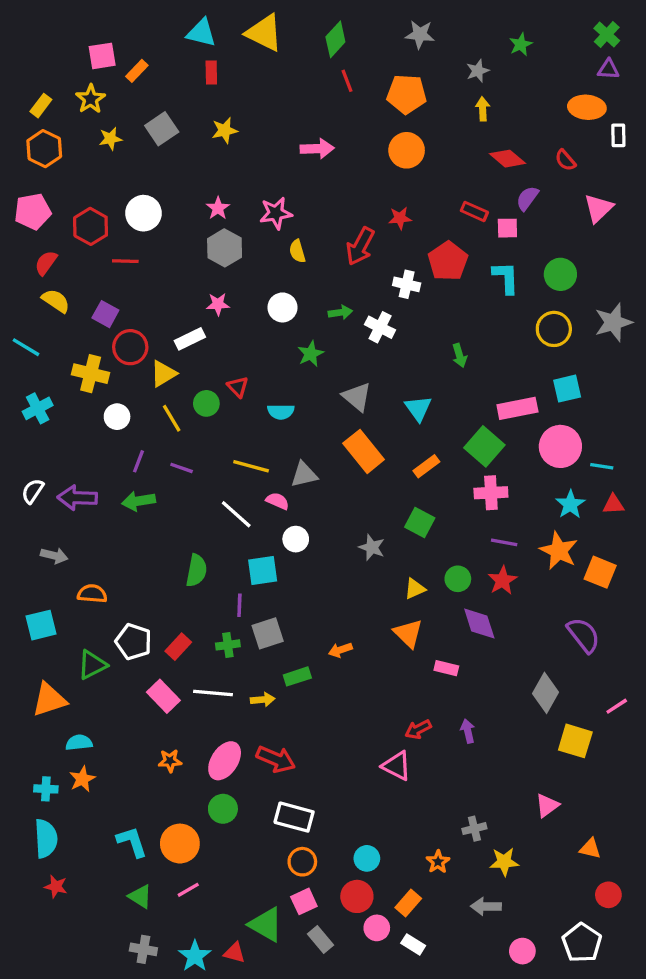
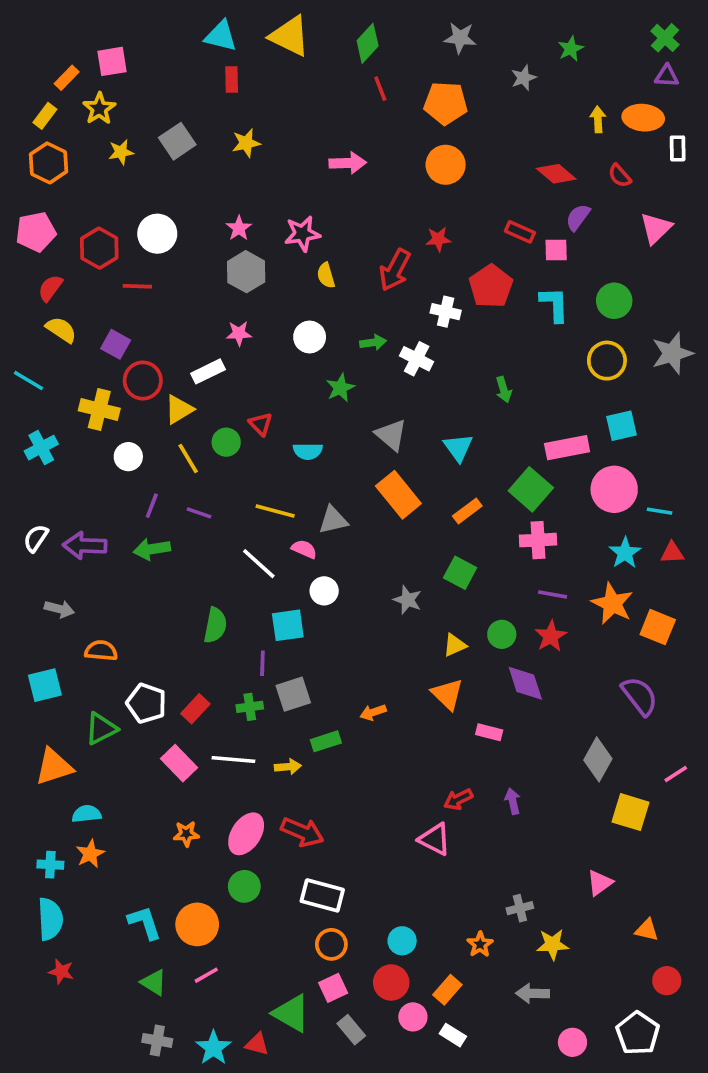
orange rectangle: (137, 71) -> (67, 78), moved
yellow arrow: (483, 109) -> (598, 119), moved

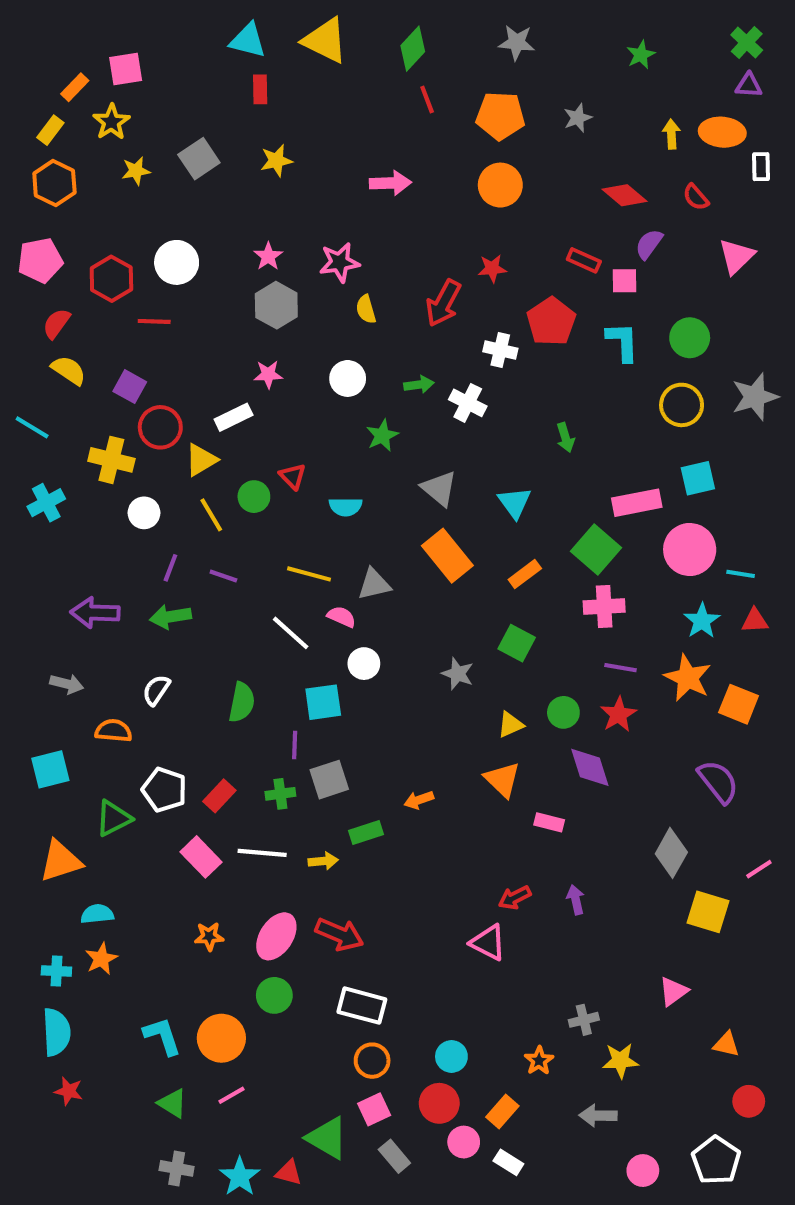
gray star: (524, 78) -> (578, 118), moved
white semicircle: (36, 538) -> (156, 690), moved

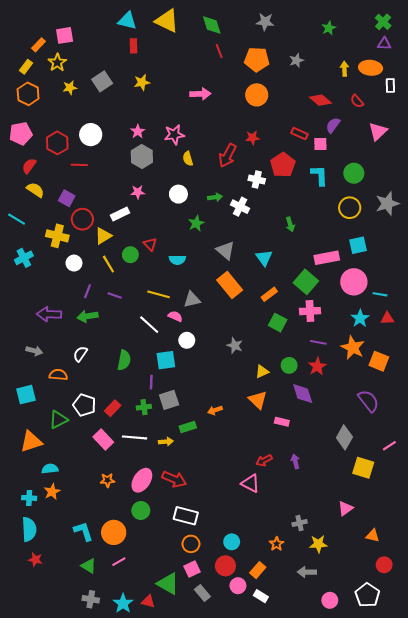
green diamond: (413, 49) -> (212, 25), turned -60
green square: (517, 643) -> (278, 323), moved

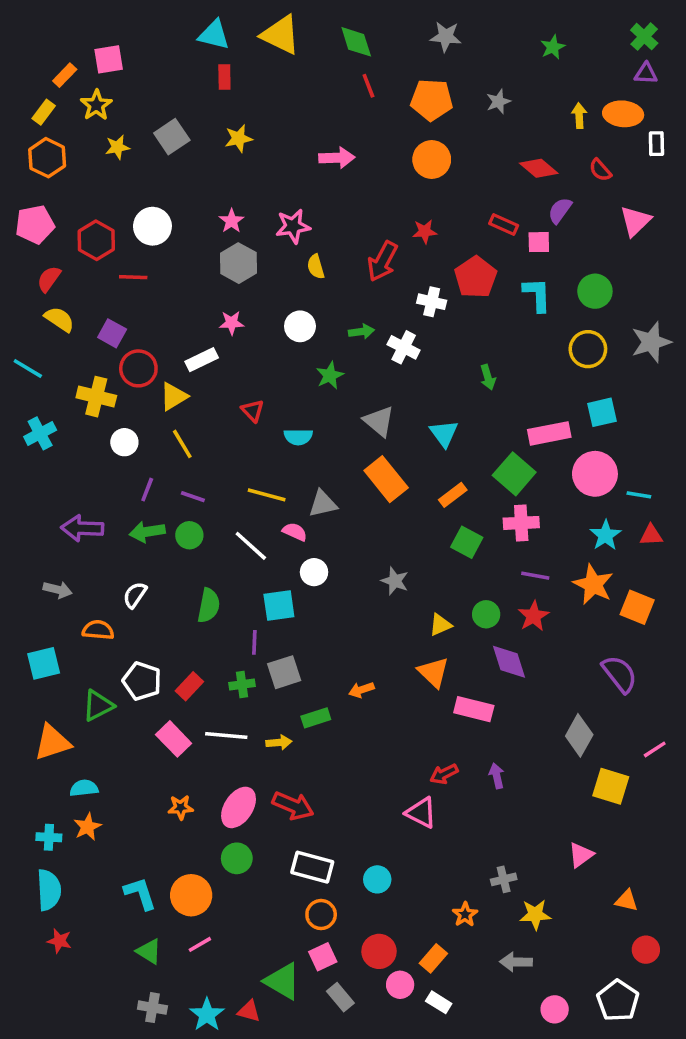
green circle: (130, 255) -> (189, 535), moved
pink rectangle: (282, 422) -> (474, 709), size x1.5
cyan circle: (232, 542) -> (377, 879), moved

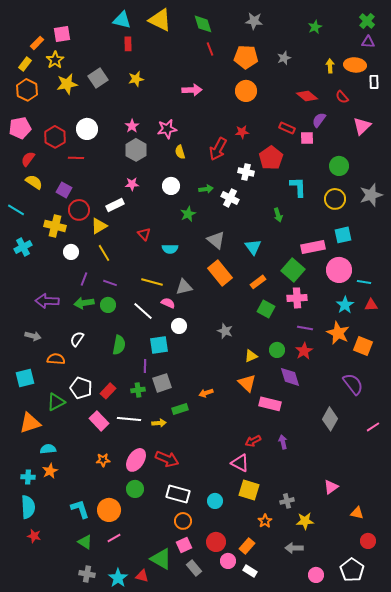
yellow star: (117, 147) -> (67, 84), size x1.5
cyan L-shape: (537, 295) -> (298, 187), moved
yellow square: (611, 786) -> (249, 490), moved

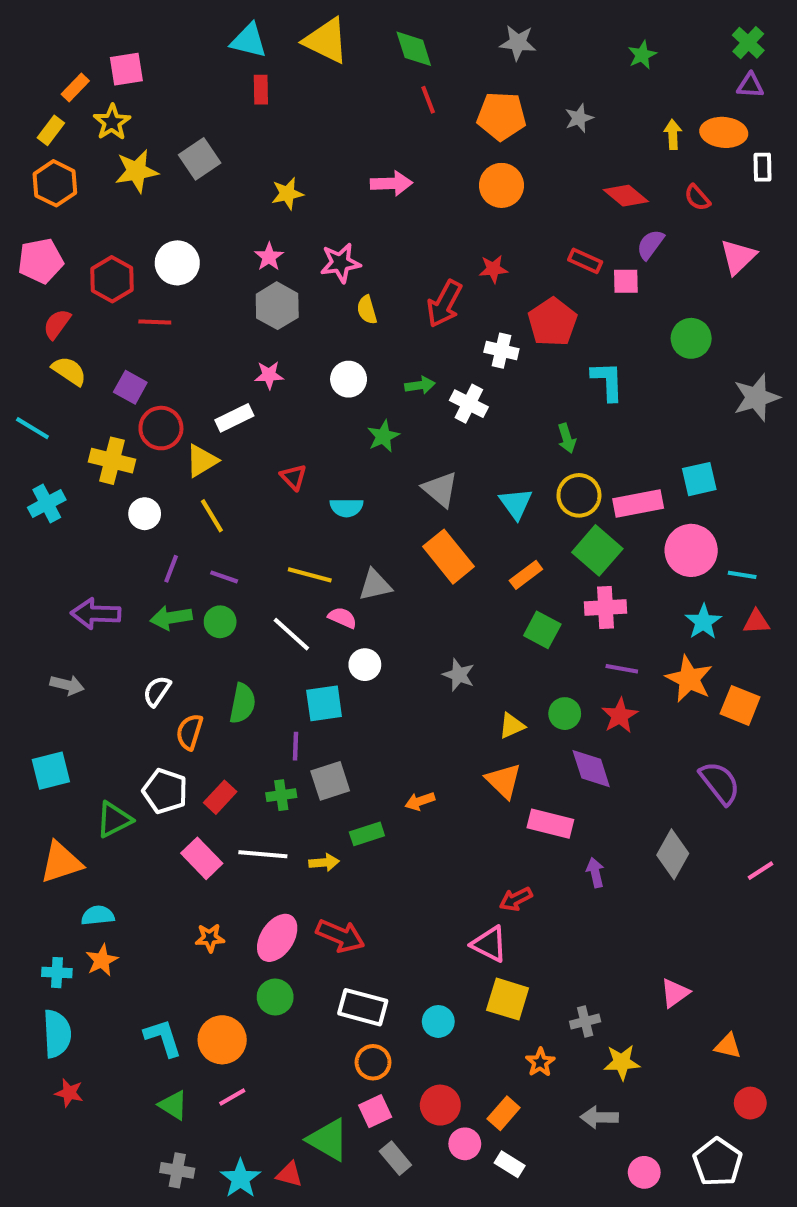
yellow star: (136, 79) -> (287, 194), moved
yellow circle: (335, 199) -> (579, 495), moved
orange semicircle: (56, 359) -> (189, 732), moved, turned -78
purple arrow: (283, 442) -> (595, 873), moved

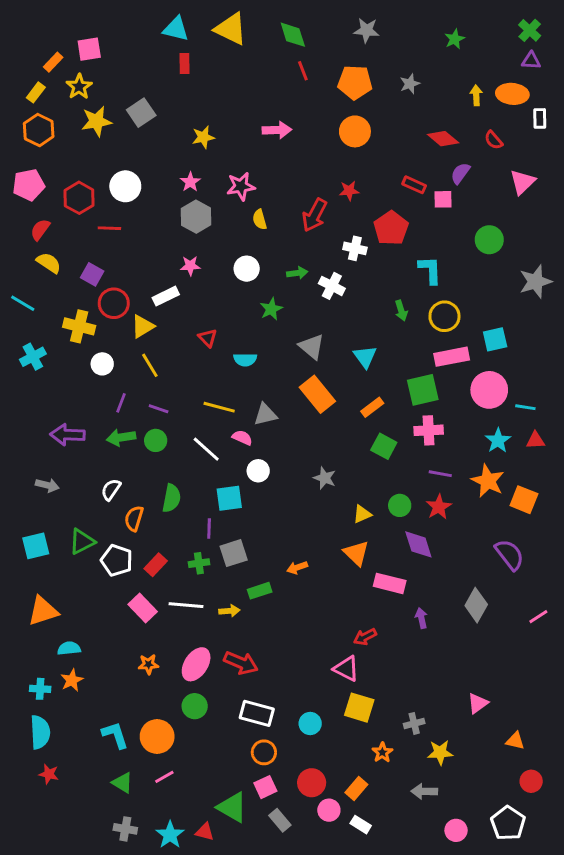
yellow circle: (579, 495) -> (444, 316), moved
green square: (597, 550) -> (423, 390), turned 36
green triangle: (114, 820) -> (82, 542), moved

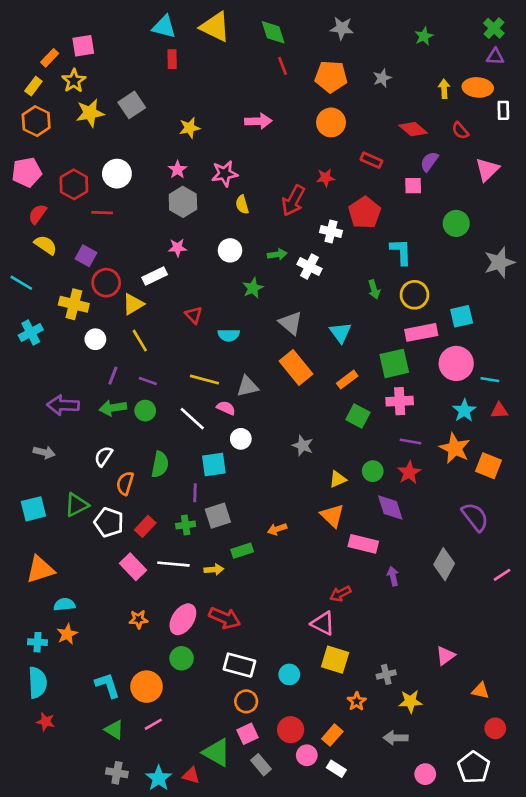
red rectangle: (414, 185) -> (371, 160), moved

